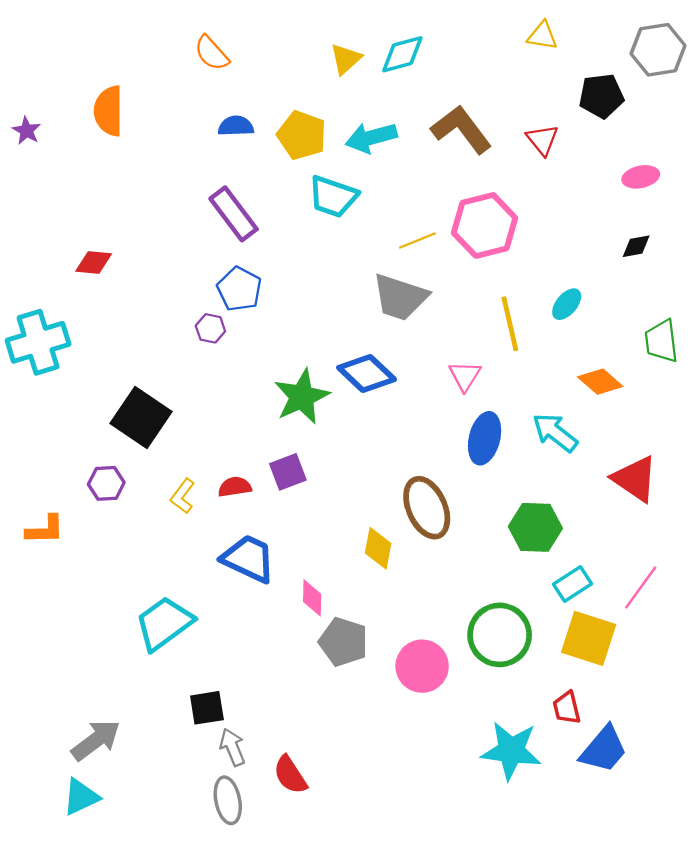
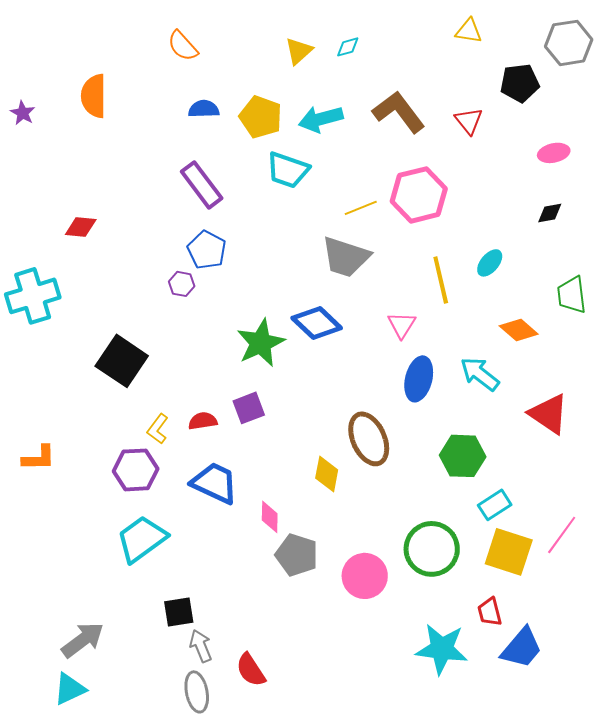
cyan diamond: (402, 54) -> (348, 47), size x0.6
purple hexagon: (106, 483) -> (136, 470), moved, size x1.4
pink line: (641, 587) -> (562, 535), moved

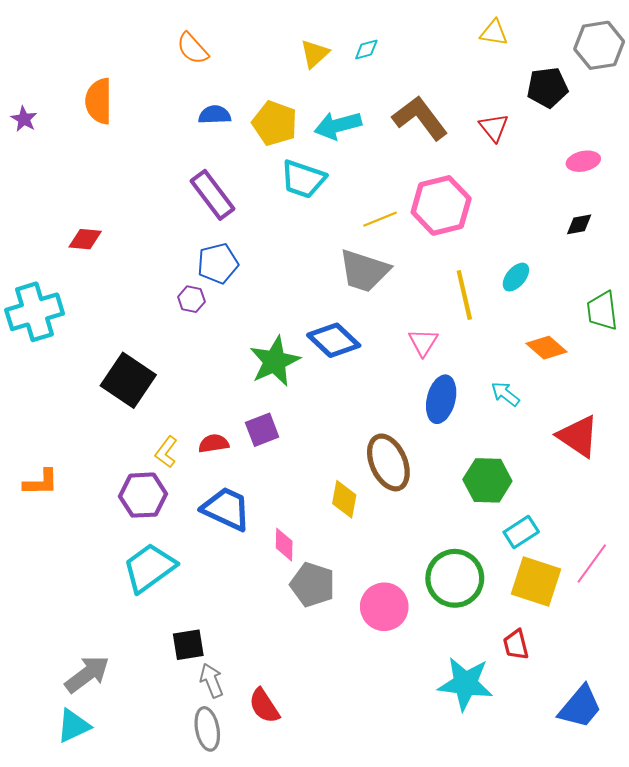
blue pentagon: (207, 250) -> (218, 263), turned 30
cyan arrow: (480, 374) -> (505, 394), size x0.7
blue trapezoid: (522, 648) -> (580, 707), moved

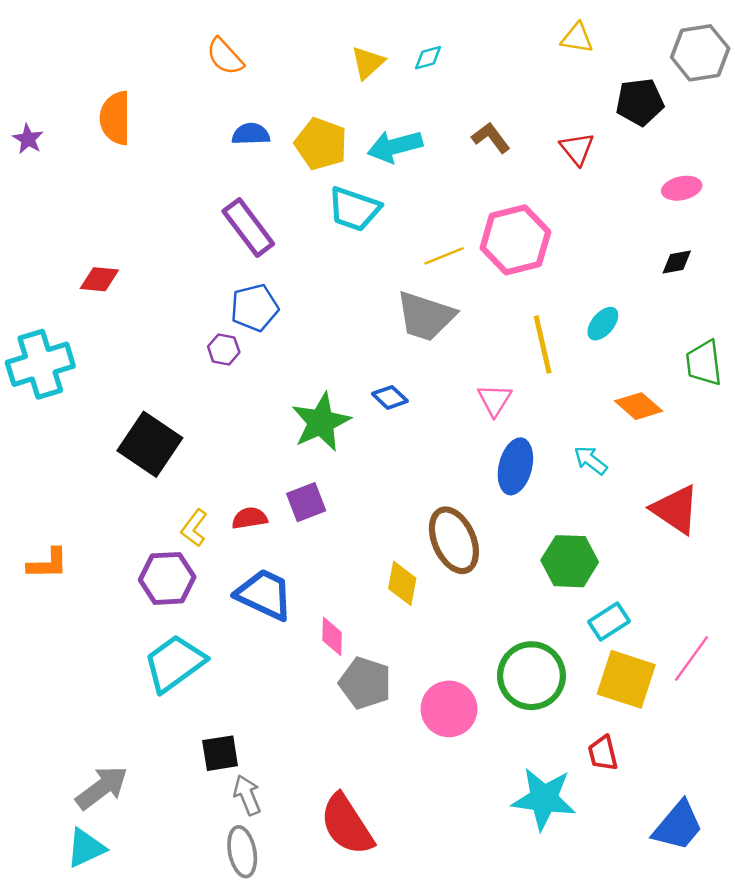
brown L-shape: (420, 118) -> (491, 138), size x0.6
blue diamond: (334, 340) -> (390, 397), size x0.6
red semicircle: (264, 706) -> (347, 825), moved, size x1.5

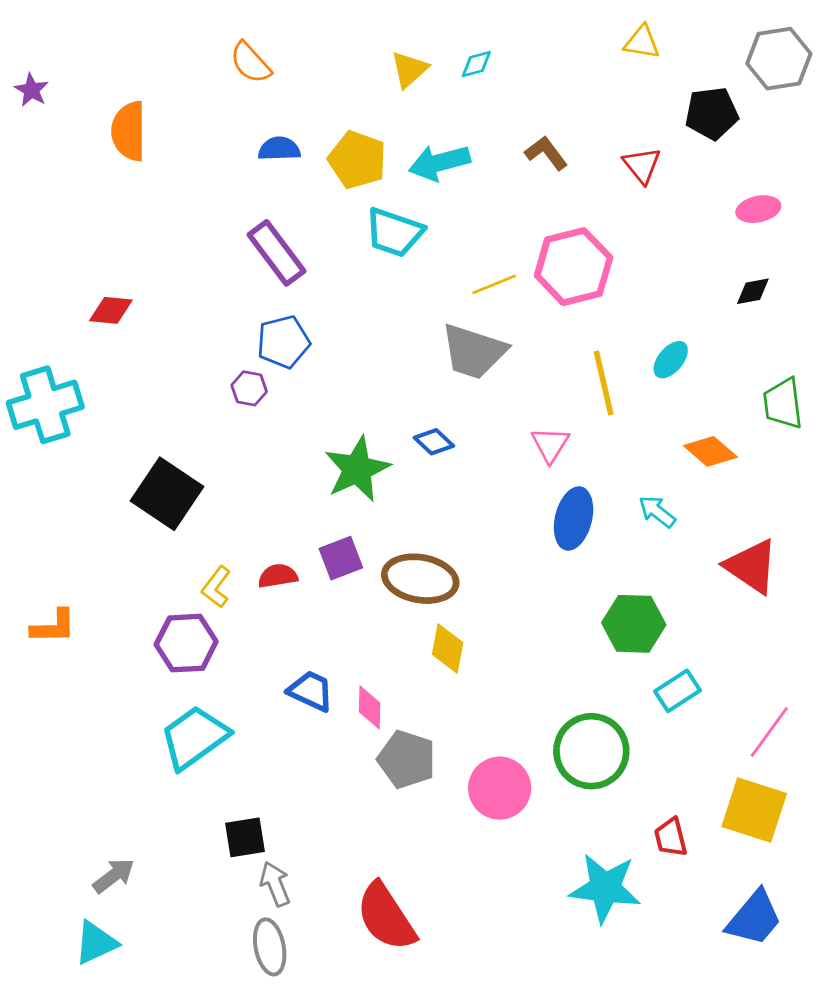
purple star: (28, 139) -> (31, 90), moved
brown ellipse: (454, 540) -> (420, 579), moved, turned -56
blue trapezoid: (264, 594) -> (311, 691), moved, size x0.7
yellow square: (626, 679) -> (754, 810), moved
gray arrow: (102, 788) -> (114, 876), size x0.7

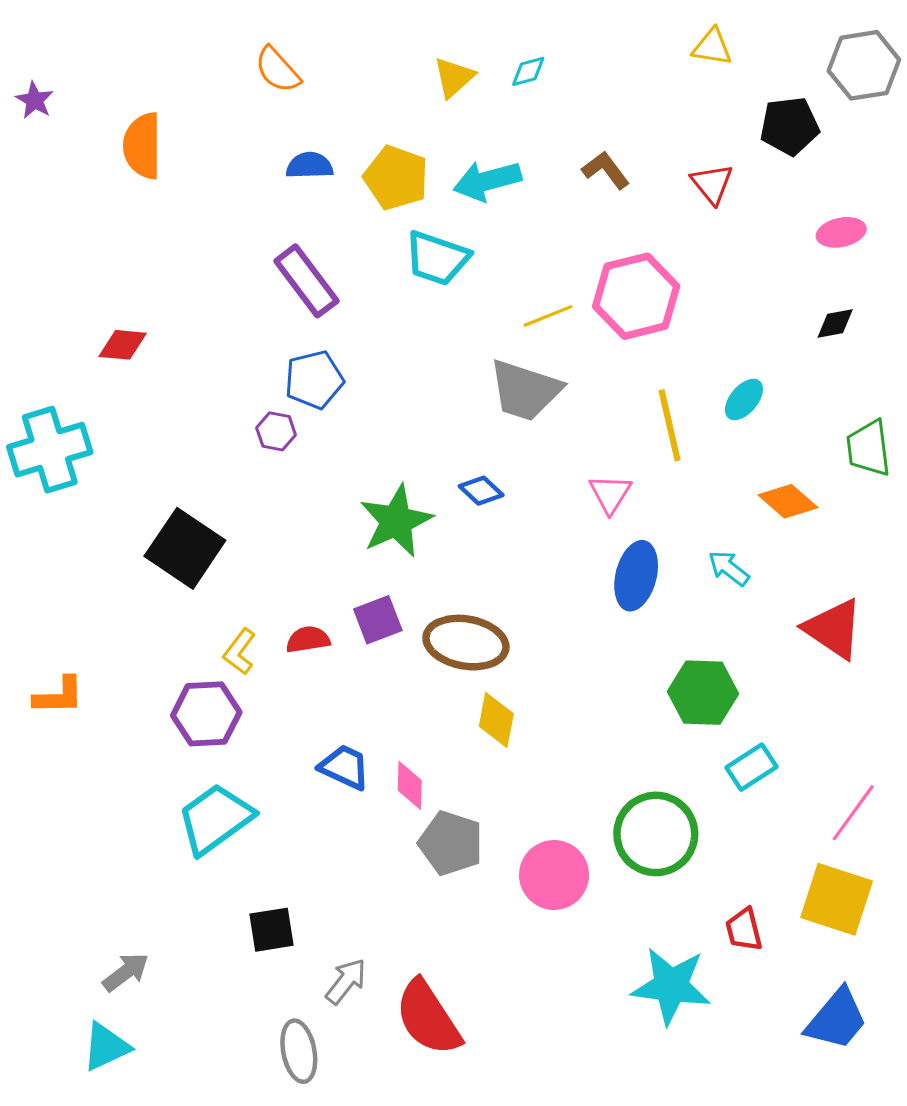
gray arrow: (275, 884) -> (346, 981), moved, turned 60

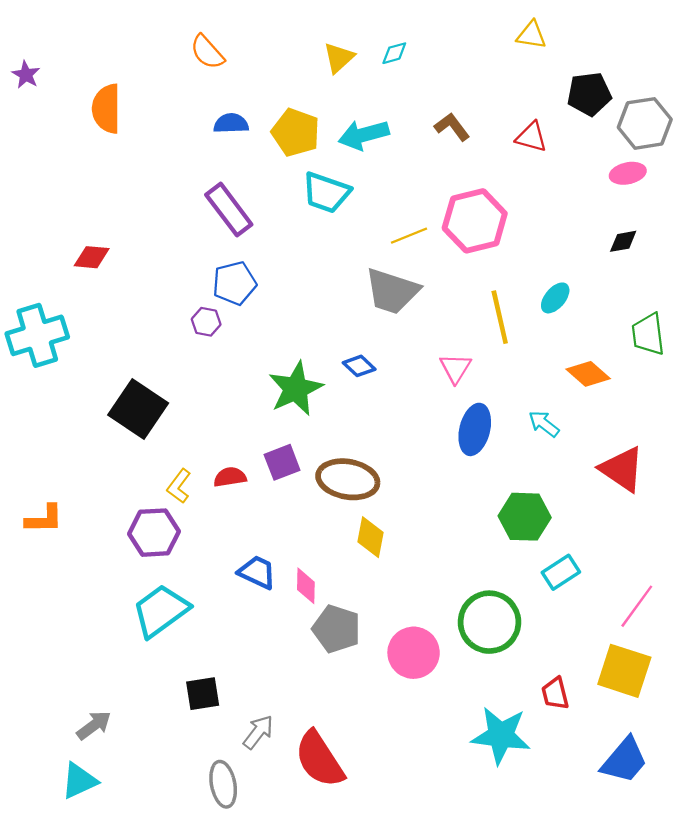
gray hexagon: (864, 65) -> (645, 123), moved
red triangle: (712, 184) -> (531, 137), turned -36

